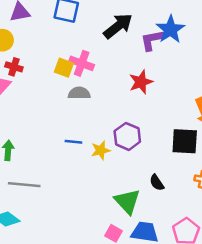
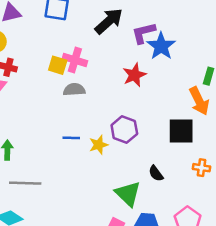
blue star: (170, 29) -> (161, 46), moved

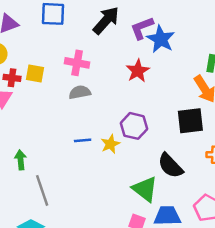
yellow square: (58, 65) -> (35, 73), moved
black semicircle: (156, 173) -> (170, 166), size x1.6
gray line: (25, 183) -> (42, 190), turned 76

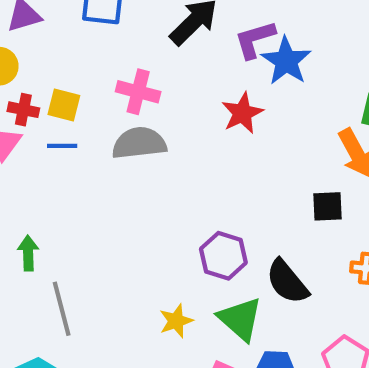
gray semicircle: (80, 92) -> (139, 143), size x1.4
black square: (190, 121) -> (327, 206), size x0.7
purple hexagon: (134, 126) -> (223, 256), moved
blue line: (83, 140) -> (62, 146), moved
yellow star: (110, 144) -> (176, 321), moved

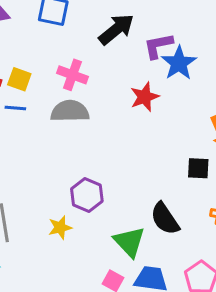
purple hexagon: (223, 256) -> (87, 195), moved
yellow star: (176, 321) -> (60, 227), moved

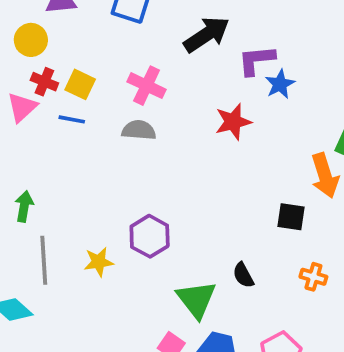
blue star: (179, 63) -> (280, 84), size x0.7
gray semicircle: (70, 111) -> (139, 130), size x0.7
black semicircle: (165, 219) -> (243, 275), size x0.6
yellow star: (60, 227) -> (99, 262), moved

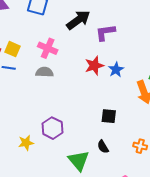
blue star: (280, 84) -> (116, 70), moved
black square: (291, 217) -> (109, 116), moved

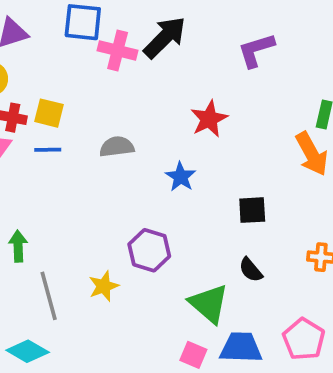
purple L-shape: (105, 32) -> (256, 50), moved
pink cross: (48, 48) -> (118, 50), moved
blue star: (116, 70) -> (181, 177), moved

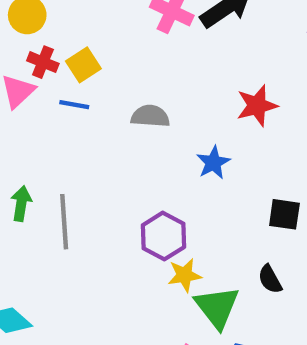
yellow square: (49, 113) -> (83, 65), turned 32
yellow star: (104, 286) -> (184, 275), moved
gray line: (49, 296) -> (64, 222), moved

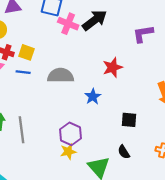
yellow square: (83, 65) -> (26, 52), turned -35
gray semicircle: (150, 116) -> (61, 76), size x1.4
yellow star: (184, 275) -> (68, 152), moved

